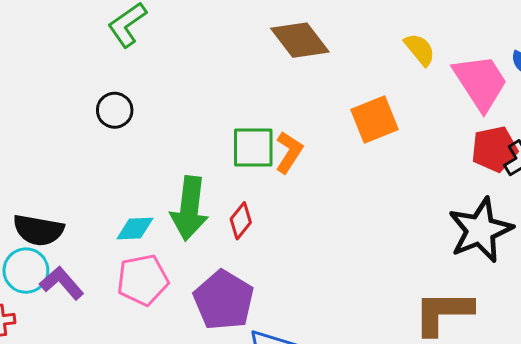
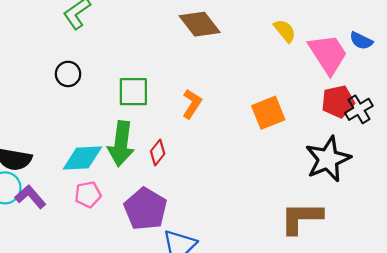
orange square: (375, 120) -> (268, 113), moved
green square: (253, 148) -> (133, 92), moved
cyan diamond: (135, 229) -> (82, 158), size x1.5
pink pentagon: (143, 280) -> (88, 195), size x0.7

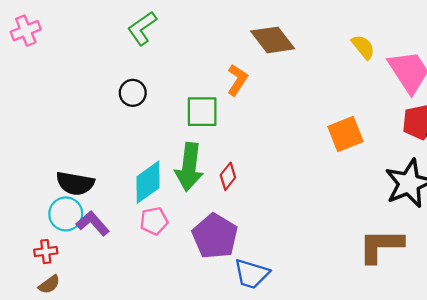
orange L-shape: (192, 104) -> (237, 80), moved
cyan diamond: (82, 158) -> (148, 182), turned -33

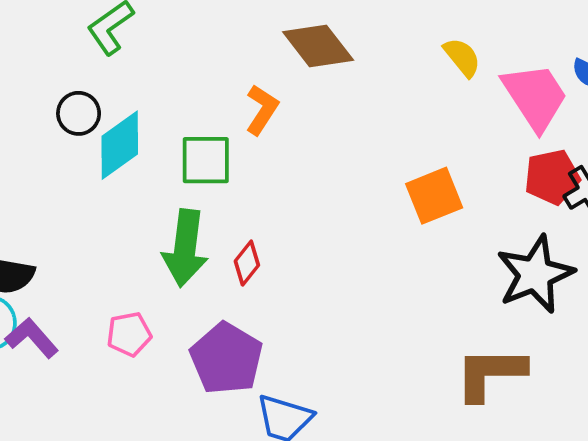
black circle: (133, 93) -> (79, 113), moved
cyan diamond: (148, 182) -> (120, 145), moved

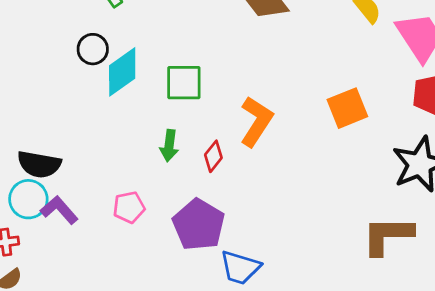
orange L-shape: (262, 110) -> (256, 121), moved, size x1.4
green arrow: (185, 248) -> (169, 146), size x0.6

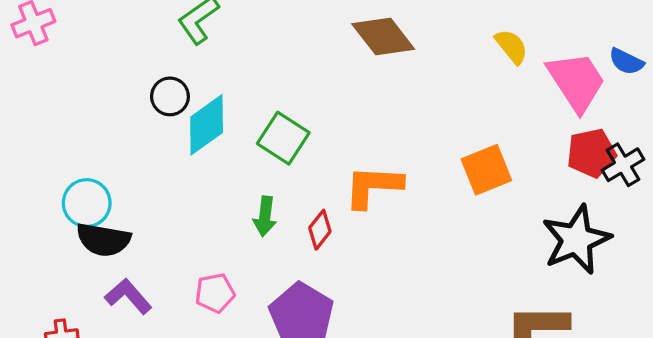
green square: (184, 83) -> (283, 138), turned 33
orange L-shape: (256, 121) -> (373, 186), turned -120
cyan circle: (28, 199) -> (87, 203), moved

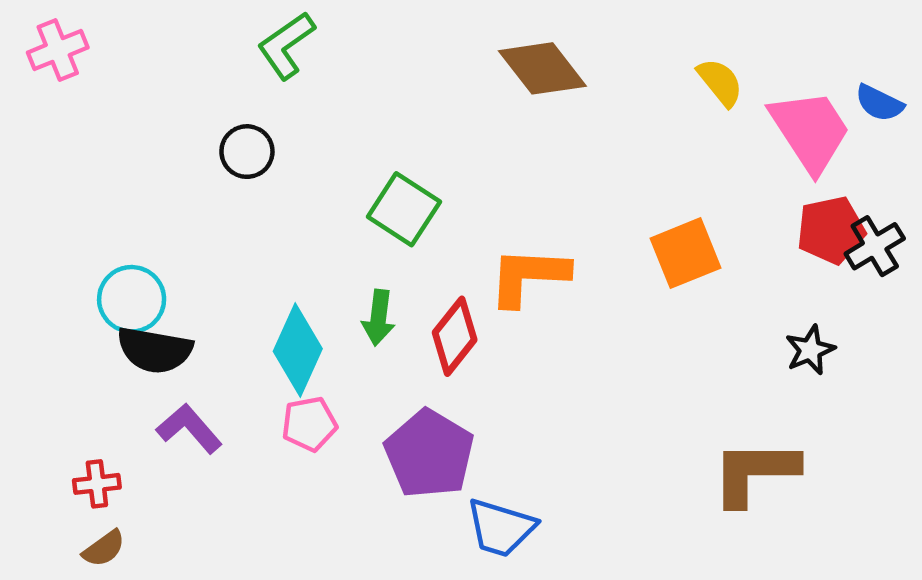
cyan diamond: (207, 125) -> (298, 350), moved, turned -30
red diamond: (320, 230) -> (455, 336), size x1.4
black star: (576, 240) -> (810, 350), size x0.5

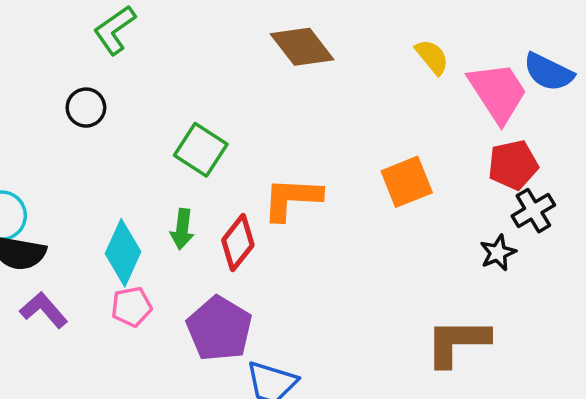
blue semicircle: (879, 103) -> (549, 72), size x1.4
black cross: (875, 246) -> (533, 211), moved

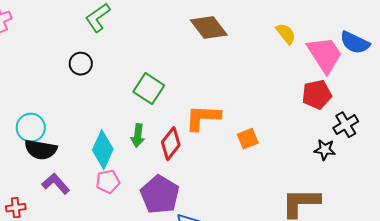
red pentagon: (513, 165) -> (317, 95), moved
orange square: (407, 182) -> (248, 139), moved, size x0.7
black star: (498, 253) -> (325, 150), turned 30

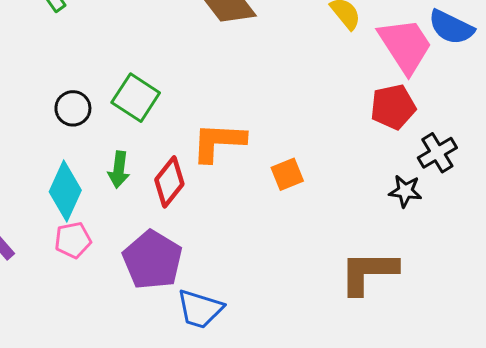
black circle: (81, 64) -> (73, 108), moved

